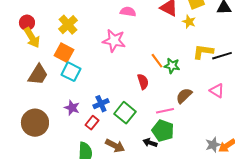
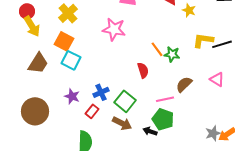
brown arrow: (115, 146) -> (122, 123), moved

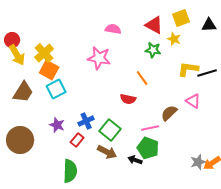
yellow cross: (68, 13) -> (44, 53), moved
green star: (172, 54) -> (153, 50), moved
cyan square: (71, 60) -> (56, 89), turned 36
red semicircle: (143, 70) -> (128, 99), turned 119
pink triangle: (217, 79) -> (193, 101), moved

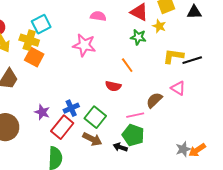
yellow cross: (44, 53) -> (29, 40), turned -30
cyan square: (56, 89) -> (41, 24), moved
red rectangle: (77, 140) -> (62, 127), size x1.6

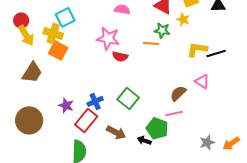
orange line: (127, 65) -> (151, 43), moved, turned -49
red semicircle: (113, 86) -> (120, 56), moved
pink line: (135, 115) -> (174, 113), moved
green square: (95, 117) -> (128, 98), moved
orange arrow: (197, 150) -> (231, 143), moved

